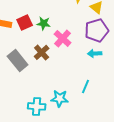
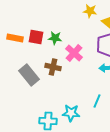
red square: (25, 22) -> (36, 37), turned 35
brown cross: (42, 52) -> (53, 67), turned -35

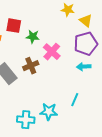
red square: (36, 37) -> (14, 26), moved
brown cross: (53, 67) -> (31, 66), turned -35

